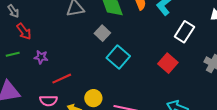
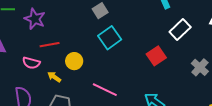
purple star: (41, 57) -> (35, 19), size x1.5
yellow circle: (93, 98) -> (74, 61), moved

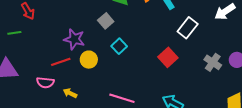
purple star: (35, 19) -> (74, 39), moved
cyan square: (110, 38) -> (119, 46), size x0.7
yellow circle: (74, 61) -> (89, 60), moved

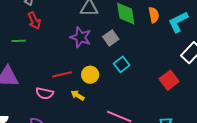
purple star: (74, 39) -> (81, 37), moved
yellow arrow: (70, 93) -> (78, 95), moved

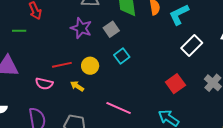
red square: (169, 80) -> (175, 84), moved

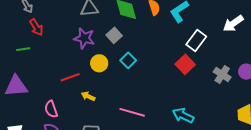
yellow circle: (90, 66) -> (99, 63), moved
pink semicircle: (44, 84) -> (51, 109), moved, turned 66
red square: (175, 84) -> (185, 64), moved

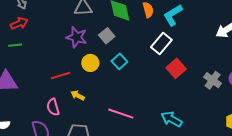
red arrow: (36, 27) -> (19, 23), moved, turned -84
white rectangle: (196, 40) -> (161, 44), moved
pink semicircle: (51, 109) -> (53, 107), moved

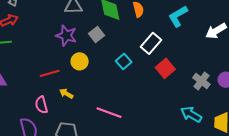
cyan L-shape: (173, 15) -> (178, 16), moved
cyan square: (119, 61) -> (124, 62), moved
cyan arrow: (172, 119) -> (191, 114), moved

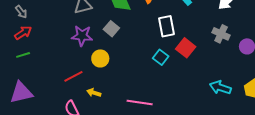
white rectangle: (151, 43) -> (166, 26), turned -40
cyan square: (124, 62) -> (161, 57), moved
gray cross: (201, 81) -> (221, 34), moved

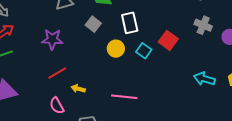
white rectangle: (166, 26) -> (130, 23), moved
purple star: (82, 36) -> (52, 39), moved
yellow circle: (100, 58) -> (116, 49), moved

